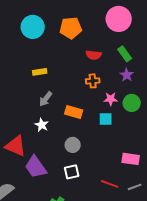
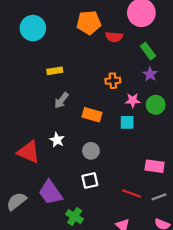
cyan circle: (33, 27) -> (33, 28), moved
red semicircle: (94, 55) -> (114, 37), moved
white star: (42, 125) -> (57, 140), moved
purple trapezoid: (36, 167) -> (50, 192), moved

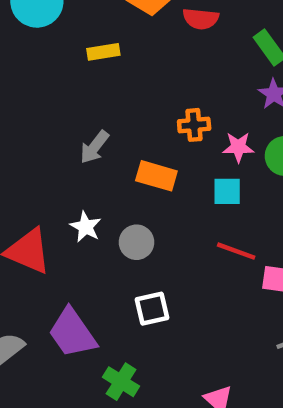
yellow rectangle: (55, 71) -> (103, 52), moved
orange cross: (113, 81) -> (194, 125), moved
gray circle: (91, 151) -> (136, 242), moved
red line: (132, 194) -> (236, 251), moved

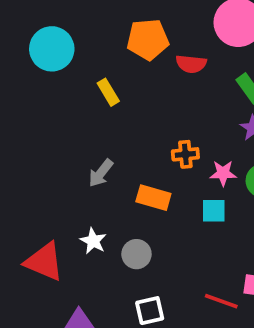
yellow rectangle: (103, 52) -> (108, 92), turned 68
red line: (236, 251) -> (221, 301), moved

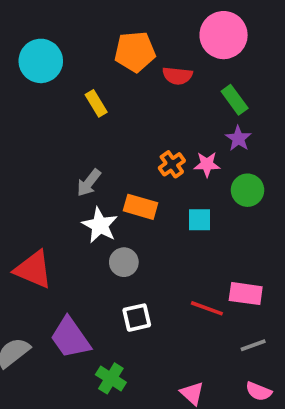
orange cross: (185, 154) -> (172, 164), turned -30
pink star: (223, 173) -> (207, 164), moved
white star: (93, 241) -> (100, 225), moved, size x1.4

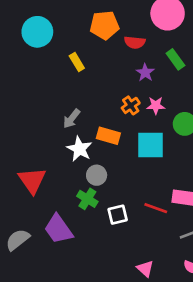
purple star: (238, 138) -> (145, 73), moved
cyan square: (200, 220) -> (150, 145), size x1.6
red triangle: (33, 270) -> (32, 180), turned 32
white square: (137, 318) -> (118, 215), moved
green cross: (111, 378) -> (87, 199), moved

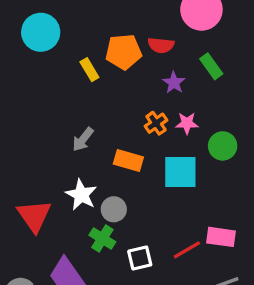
orange pentagon: (104, 25) -> (124, 52), moved
white star: (79, 149) -> (81, 195), moved
red line: (156, 208) -> (187, 250), turned -50

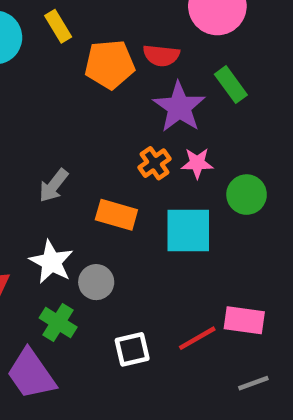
yellow rectangle: (89, 70) -> (58, 26), moved
purple star: (174, 83) -> (179, 107), size x1.6
green cross: (102, 239) -> (58, 322), moved

